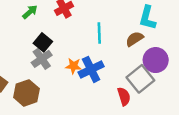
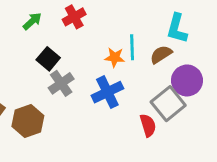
cyan line: (99, 33) -> (132, 47), moved
gray cross: (42, 59) -> (61, 83), moved
orange star: (73, 66) -> (115, 57), moved

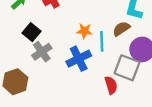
cyan line: (132, 47) -> (102, 41), moved
gray square: (168, 104) -> (127, 68), turned -30

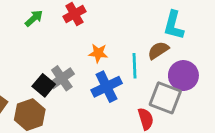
orange star: (84, 31) -> (98, 53), moved
black square: (31, 32) -> (44, 85), moved

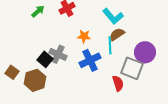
cyan L-shape: (174, 25) -> (113, 16), moved, turned -55
brown semicircle: (158, 50) -> (117, 34), moved
gray cross: (62, 78) -> (58, 54), turned -30

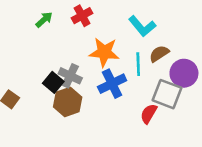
brown semicircle: (117, 34) -> (159, 54), moved
orange star: (84, 36) -> (104, 52), size x1.6
brown hexagon: (35, 80) -> (68, 102), moved
red semicircle: (118, 83) -> (149, 114), turned -133

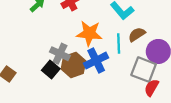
black square: (53, 82) -> (51, 70), moved
brown hexagon: (68, 102) -> (73, 65), moved
red semicircle: (149, 114) -> (152, 88), moved

